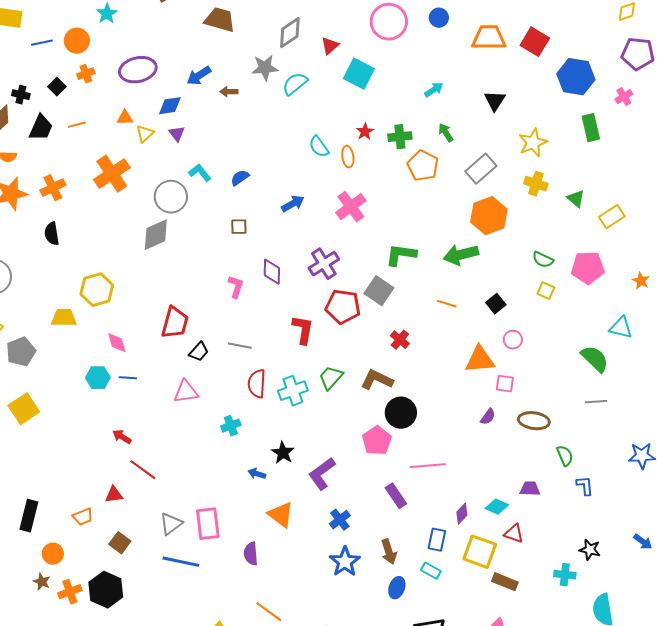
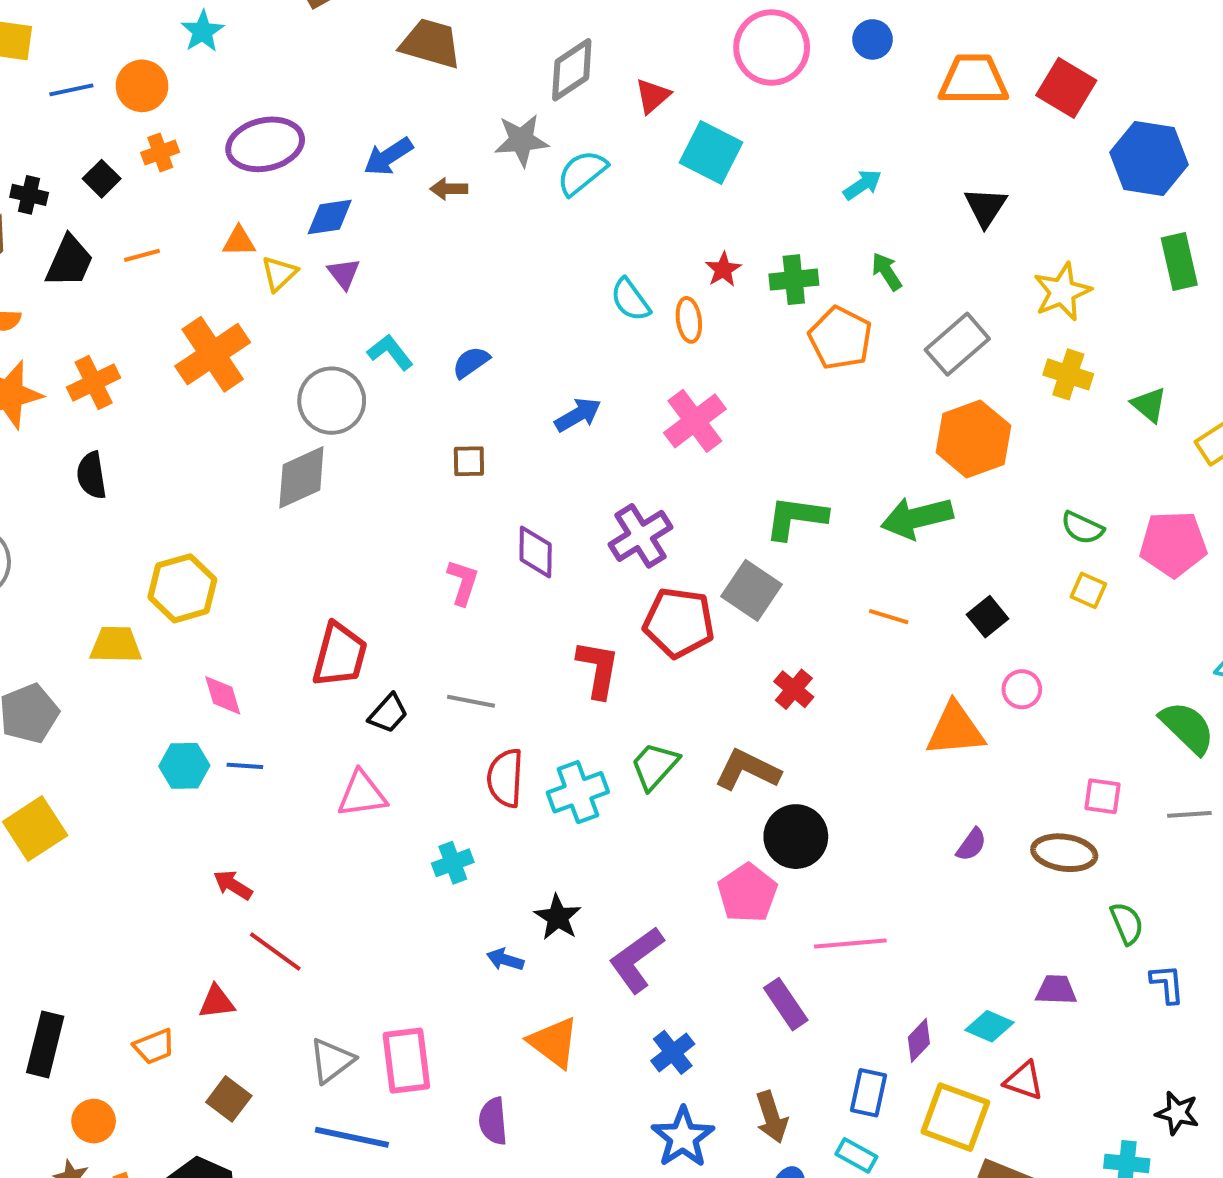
pink square: (505, 384) -> (1103, 796), moved

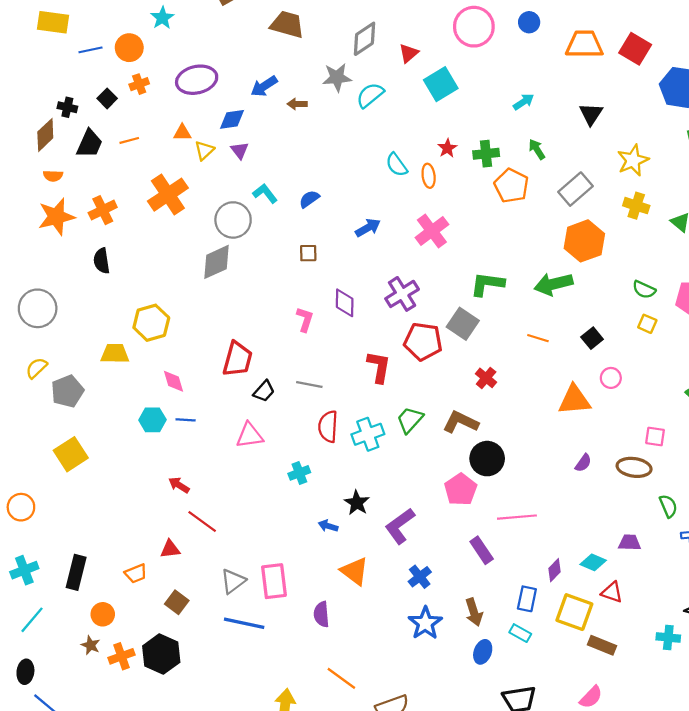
cyan square: (711, 152) -> (441, 84), turned 32

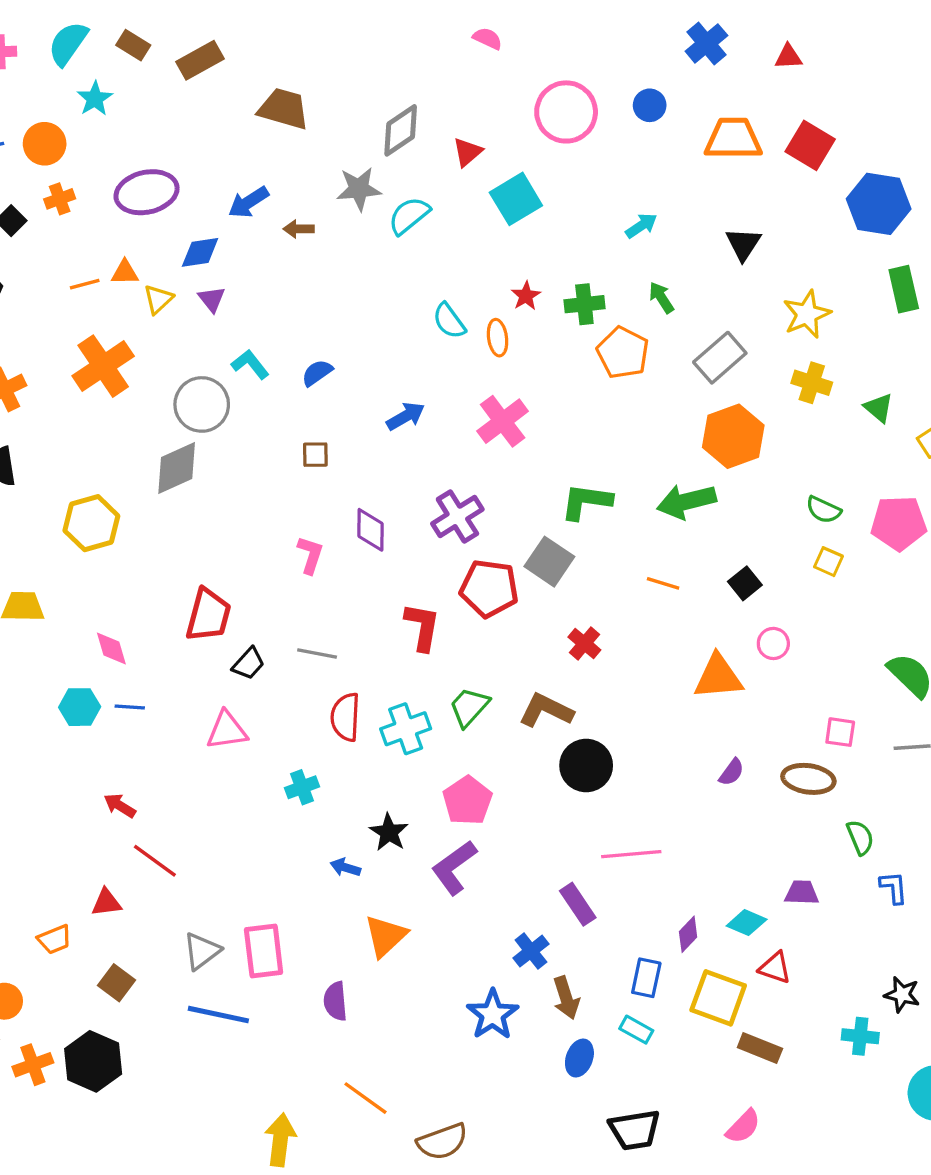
orange line: (129, 140) -> (85, 284), moved
yellow hexagon: (151, 323) -> (91, 523), moved
pink pentagon: (461, 489) -> (467, 801), moved
orange triangle: (355, 571) -> (386, 936), turned 40
blue cross: (420, 577) -> (531, 951), moved

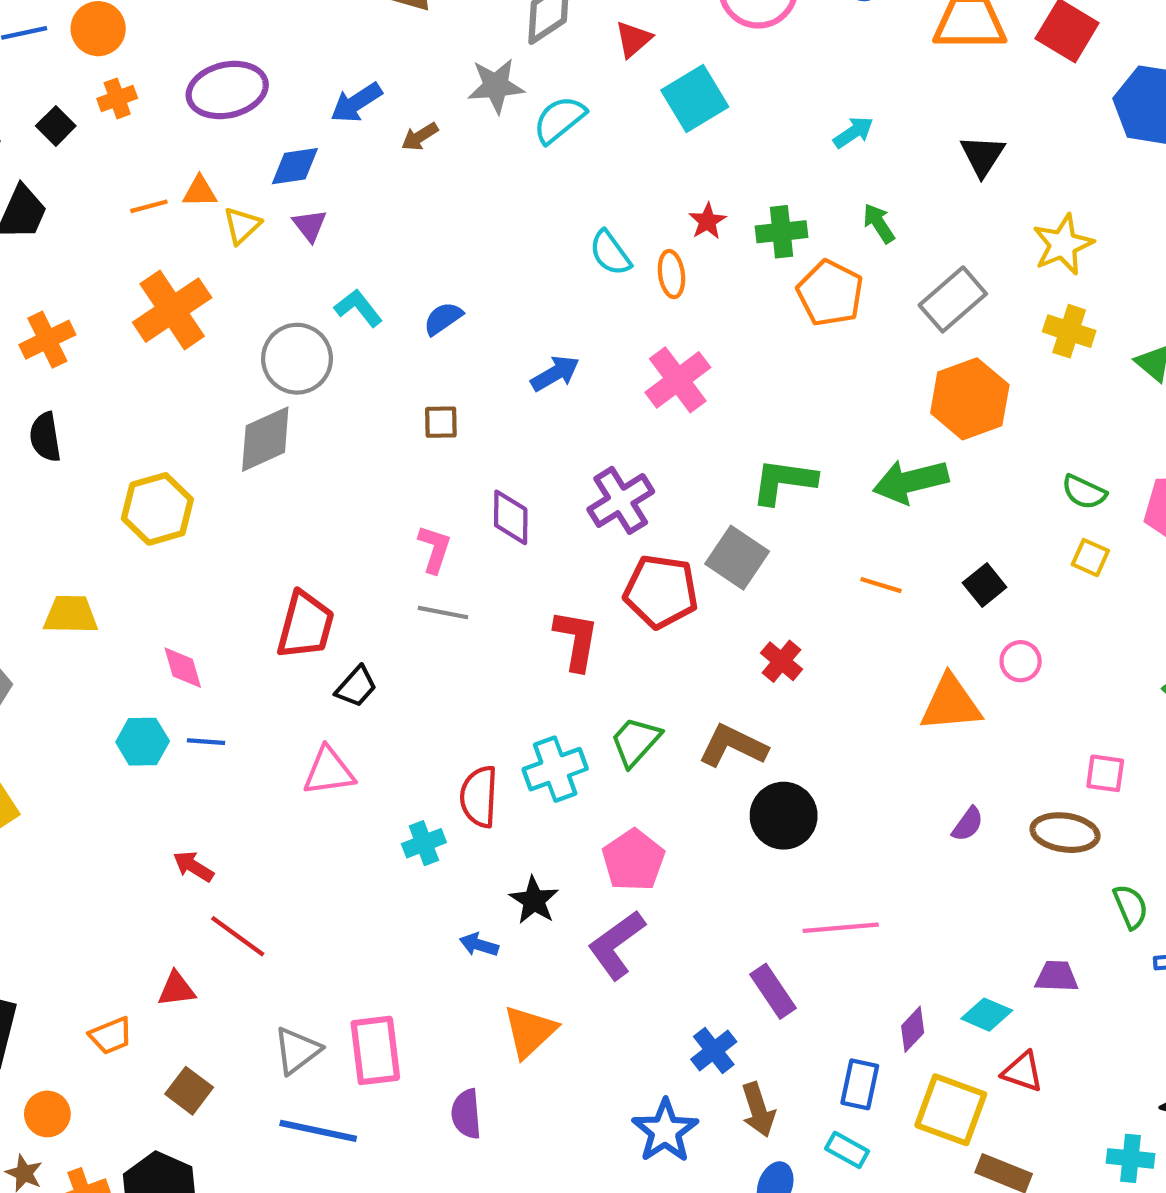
brown arrow: (299, 229) -> (420, 137), turned -32
gray line: (317, 654) -> (443, 613), moved
red semicircle: (345, 717) -> (479, 797), moved

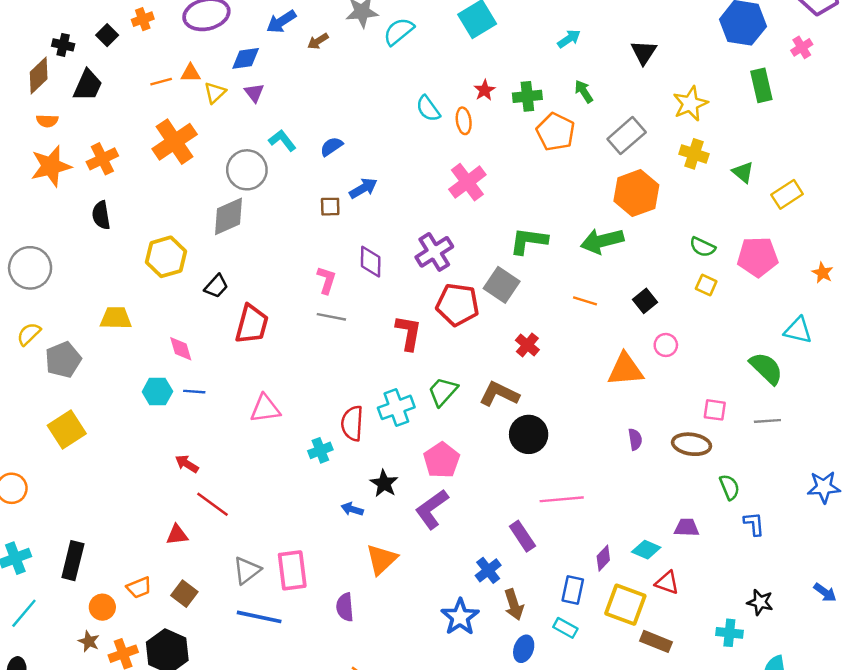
blue arrow: (555, 373) -> (363, 188), moved
black trapezoid: (356, 687) -> (216, 286), moved
purple semicircle: (968, 824) -> (635, 439), turned -45
orange trapezoid: (111, 1036) -> (139, 588), moved

